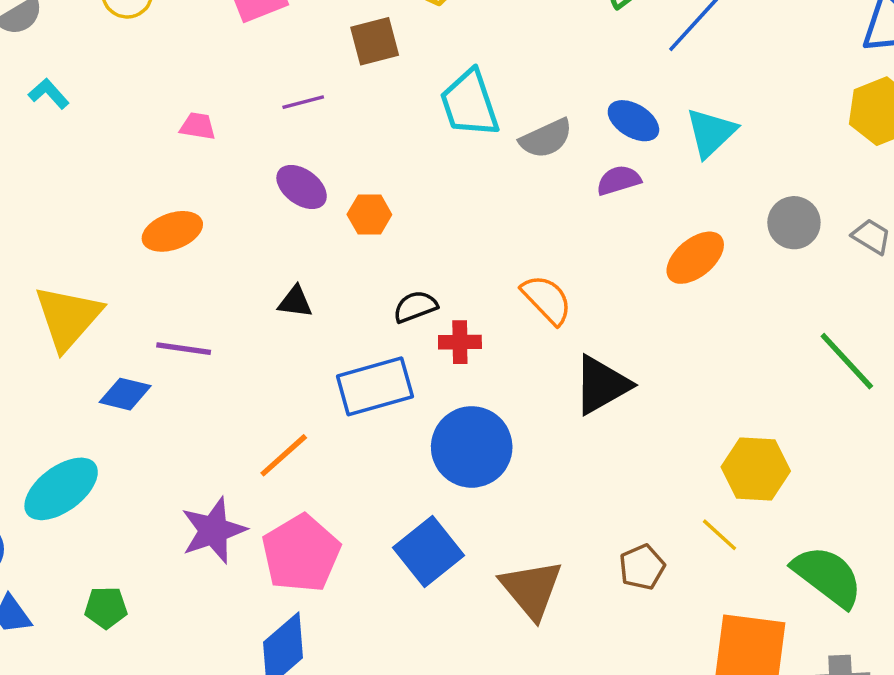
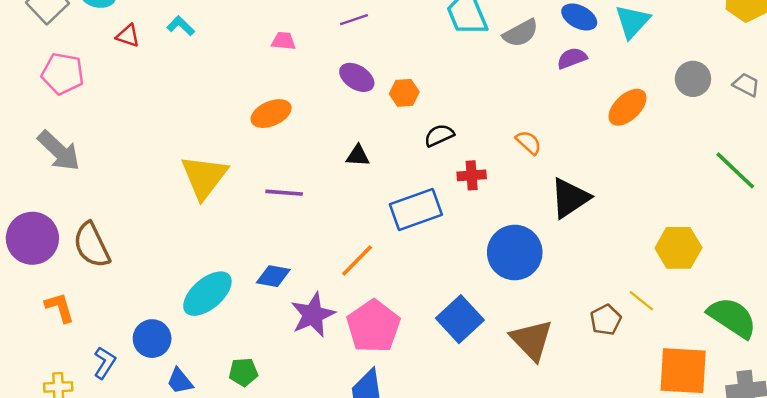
orange semicircle: (547, 300) -> (528, 142), size x0.7
black semicircle: (415, 307) -> (439, 135), moved
blue diamond: (125, 394) -> (273, 276), moved
blue circle: (472, 447) -> (515, 253), moved
yellow line: (719, 535) -> (641, 301), moved

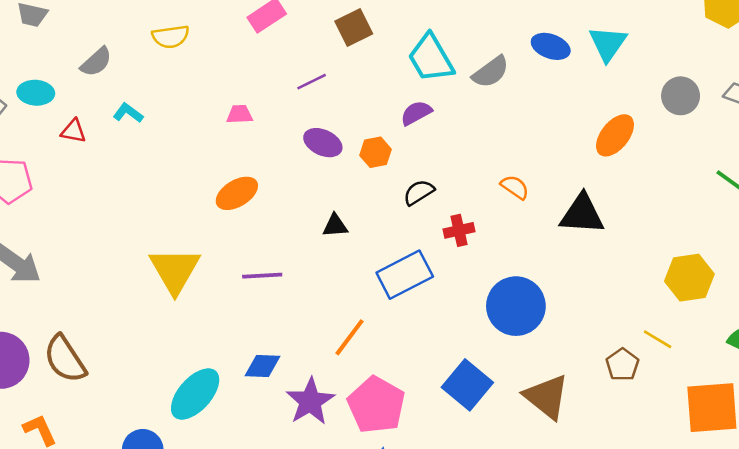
purple semicircle: (572, 58) -> (416, 113), moved
black triangle: (570, 198) -> (582, 214), moved, turned 45

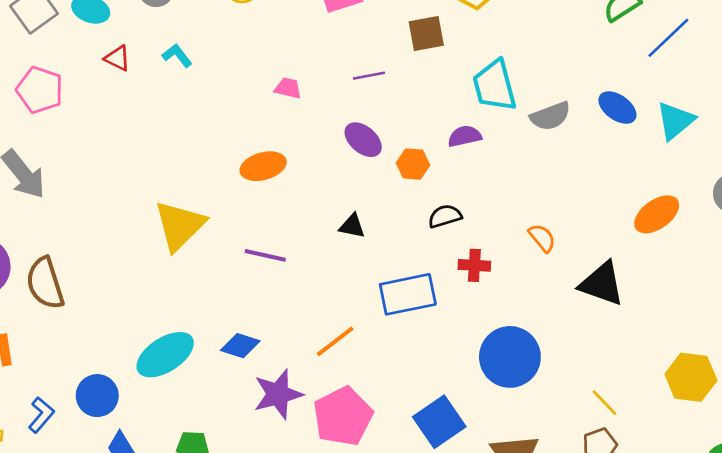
yellow line: (658, 339) -> (605, 403), moved

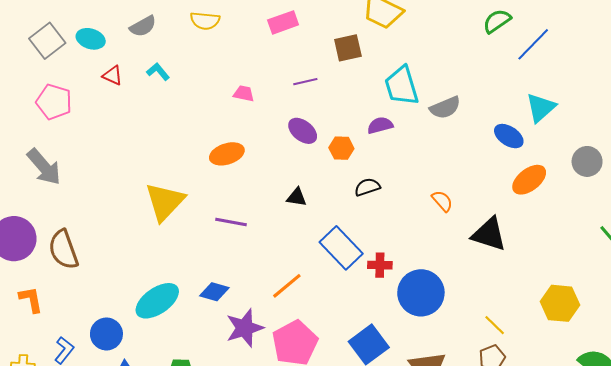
blue ellipse: (617, 108) -> (509, 136), moved
red cross: (474, 265) -> (380, 265), moved
blue rectangle: (408, 294) -> (341, 248), turned 60

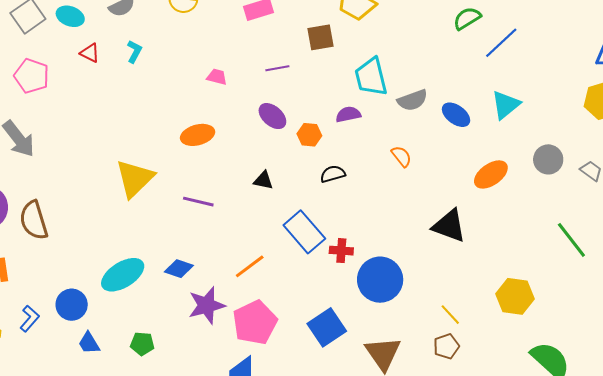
cyan L-shape: (158, 72) -> (134, 51), turned 65
blue ellipse: (509, 136) -> (456, 115), moved
orange semicircle: (442, 201) -> (401, 156), moved

